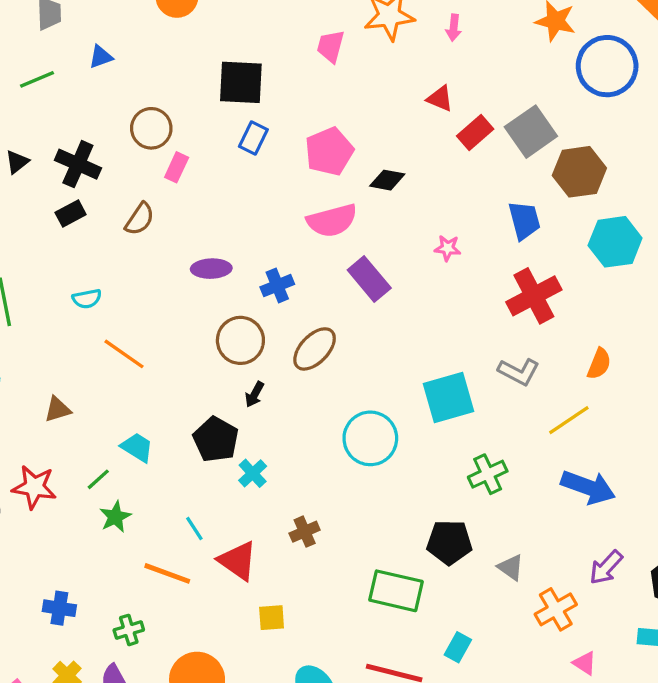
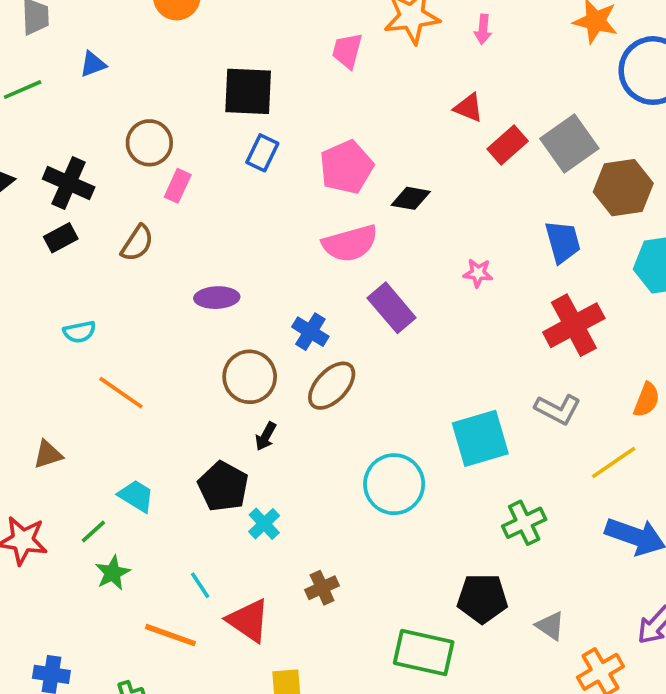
blue cross: (277, 286) -> (310, 332), moved, turned -36

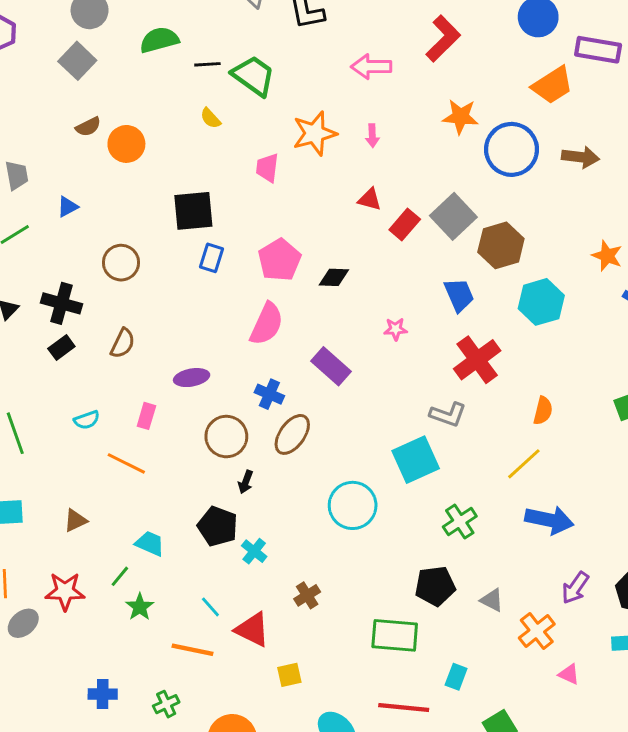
pink rectangle: (178, 186) -> (146, 416), moved
pink semicircle: (350, 243) -> (267, 324), moved, turned -42
gray L-shape: (558, 409) -> (448, 415), moved

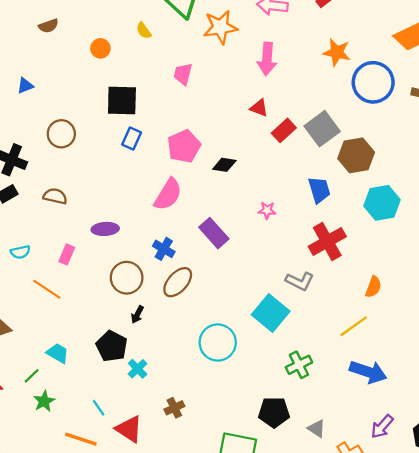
orange star: (315, 133) -> (220, 27), moved
pink arrow: (372, 136) -> (267, 59), size x1.8
orange circle: (126, 144) -> (100, 48), moved, size x0.7
brown semicircle: (123, 343) -> (55, 196), turned -110
cyan square: (416, 460) -> (271, 313), turned -33

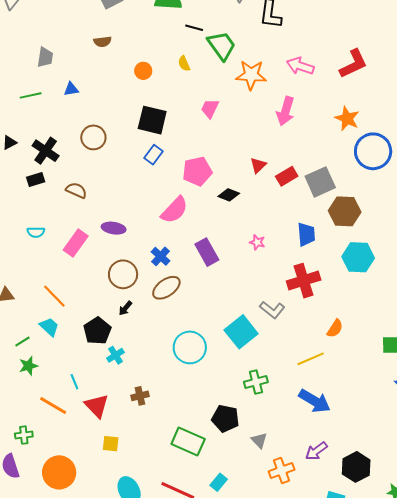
red triangle: (259, 108) -> (258, 165), moved, turned 42
pink rectangle: (67, 254) -> (76, 243), size x1.5
orange line: (47, 289) -> (54, 296), moved

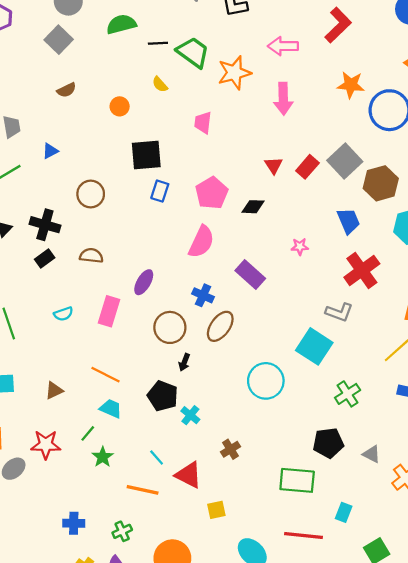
purple ellipse: (114, 228) -> (144, 282), turned -50

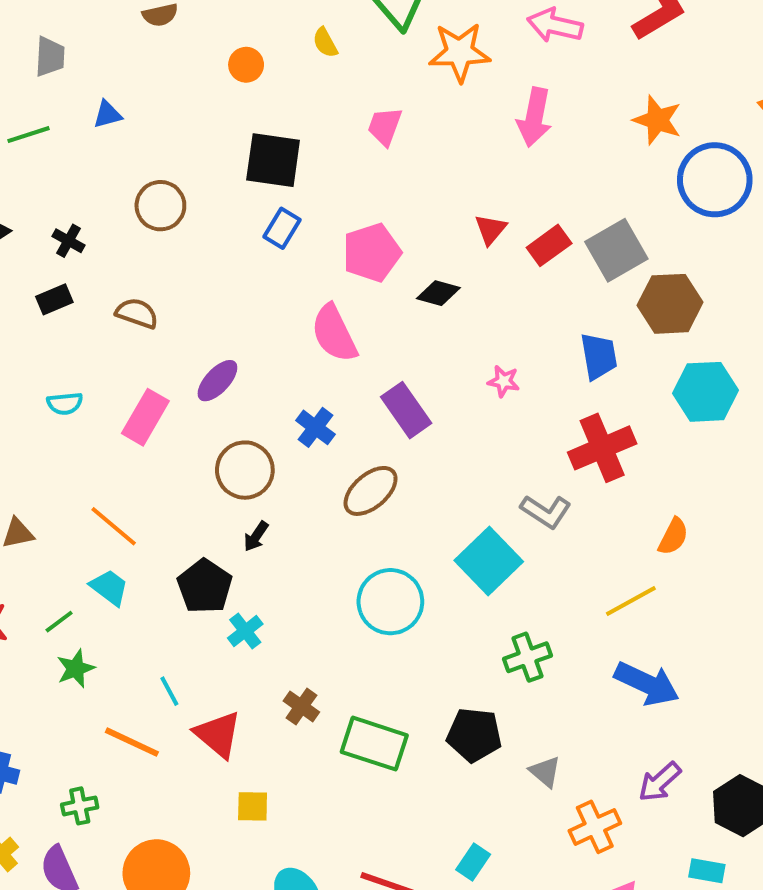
black cross: (45, 225) -> (69, 241), size x0.6
pink semicircle: (201, 242) -> (334, 333), turned 116
brown ellipse: (220, 326) -> (371, 491), moved
brown cross: (230, 449) -> (301, 707), turned -36
green rectangle: (297, 480) -> (374, 744), moved

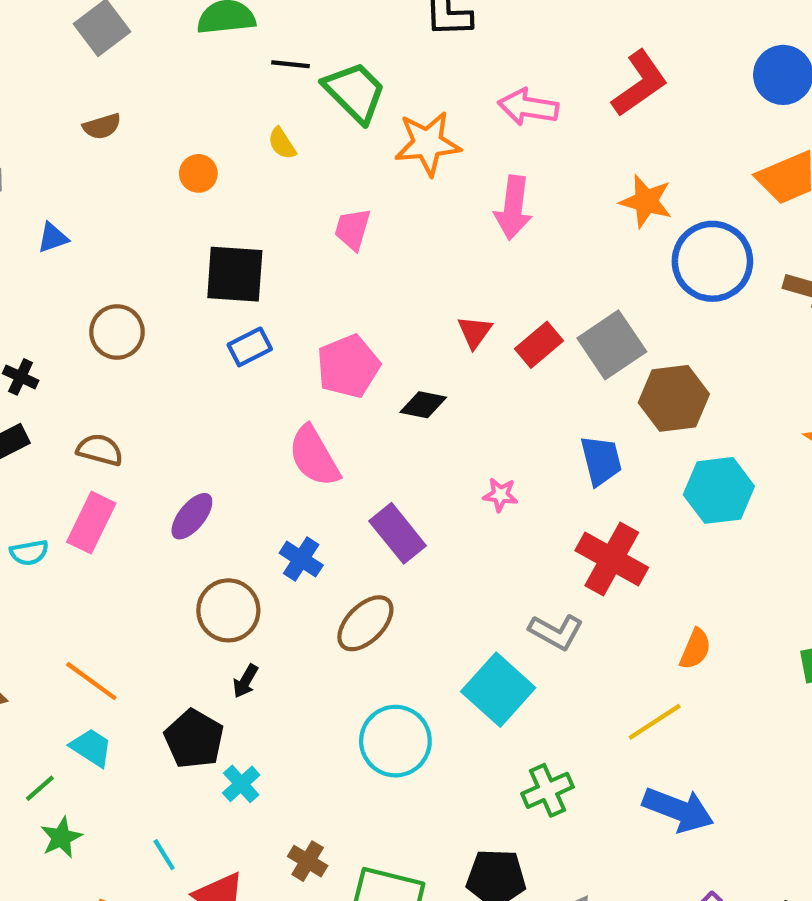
blue rectangle: (282, 228) -> (250, 347), turned 36
pink rectangle: (145, 417) -> (91, 523), moved
red cross: (602, 448) -> (612, 559), turned -34

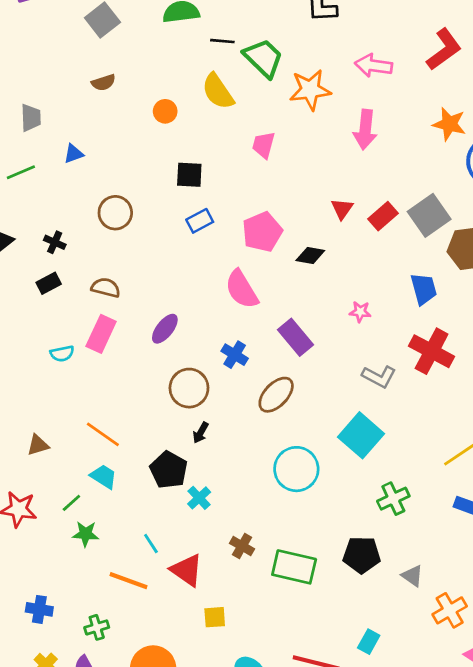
yellow semicircle: (282, 143) -> (218, 91), size x1.8
black square: (235, 274) -> (189, 175), size x0.7
gray L-shape: (556, 632) -> (379, 377), moved
green star: (61, 837) -> (86, 534), turned 30

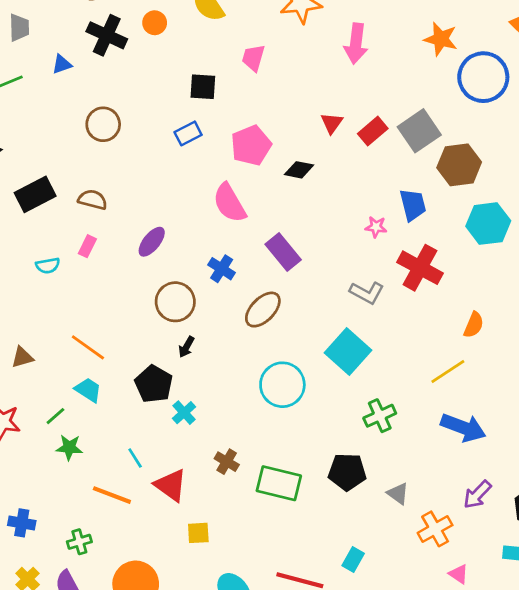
black square: (189, 175) -> (203, 87), moved
black cross: (55, 242) -> (107, 35), moved, size x1.8
black rectangle: (49, 283) -> (35, 194), size x1.6
pink star: (360, 312) -> (376, 227), moved
pink rectangle: (101, 334) -> (87, 246), size x0.6

